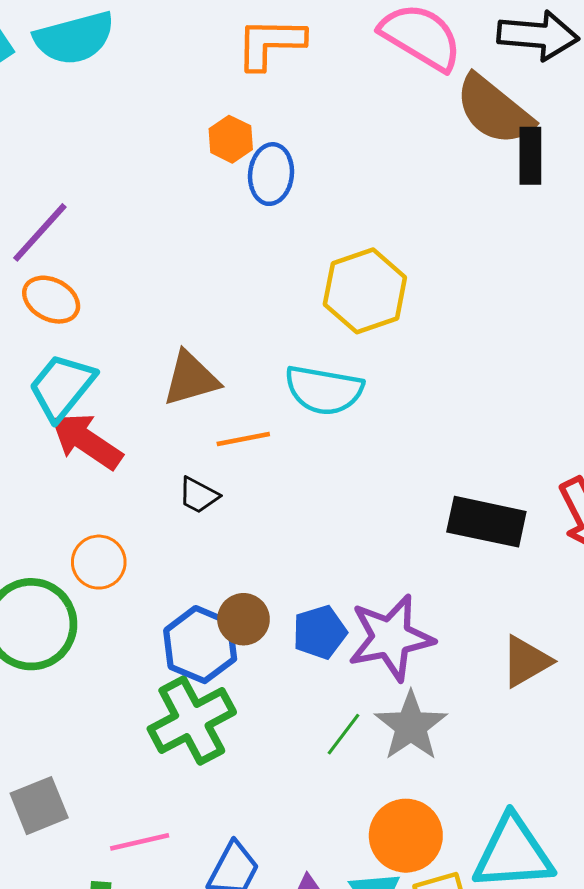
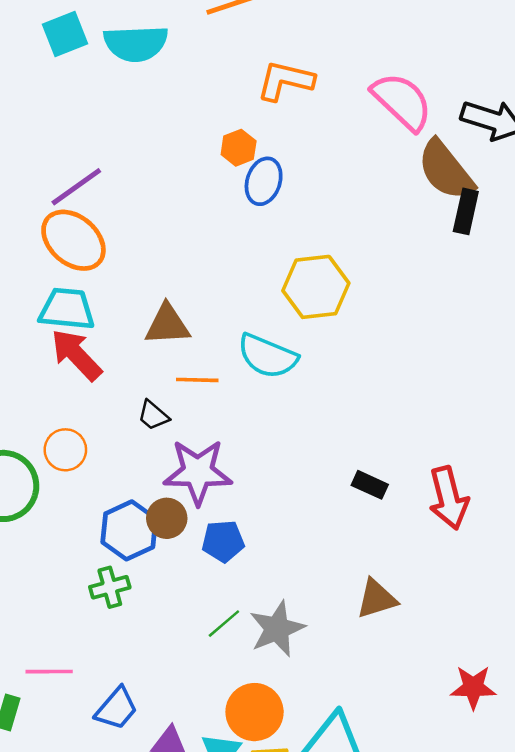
orange ellipse: (51, 300) -> (73, 240), size x1.5
cyan trapezoid: (62, 387) -> (67, 309), turned 44
black rectangle: (486, 522) -> (370, 485), size x0.6
purple star: (391, 638) -> (198, 472), moved
green cross: (192, 721) -> (110, 587), size x0.6

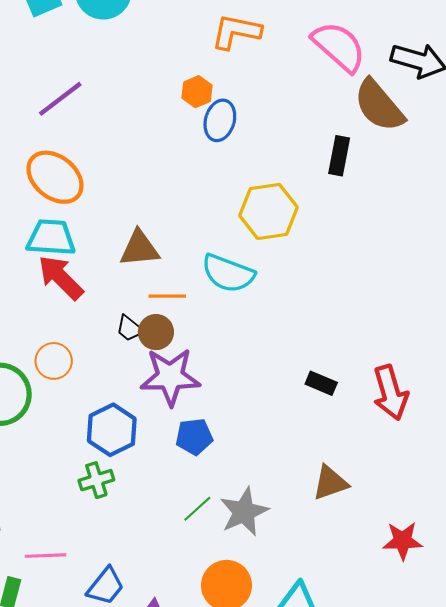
purple line: (76, 187) -> (60, 99), moved
black rectangle: (466, 211) -> (339, 156), moved
brown circle: (167, 518) -> (156, 332), moved
red star: (473, 687) -> (403, 541), moved

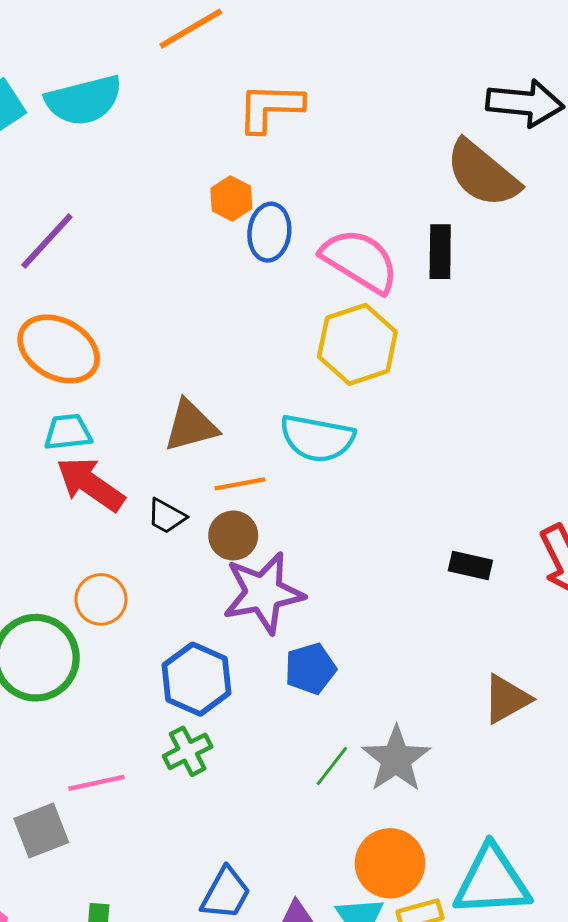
pink semicircle: (339, 47) -> (360, 261), moved
cyan trapezoid: (51, 238) -> (68, 432), size x0.7
black trapezoid: (130, 328) -> (166, 516), moved
pink line: (46, 556) -> (97, 783), moved

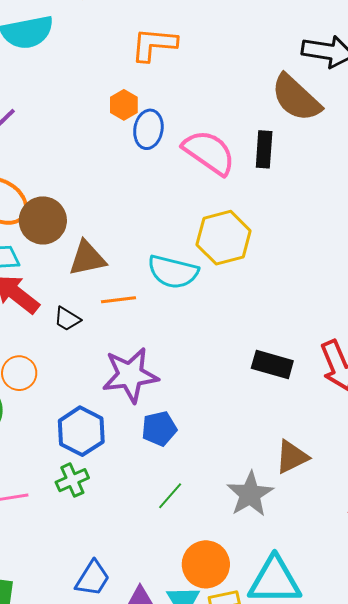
yellow hexagon: (357, 344) -> (224, 238), moved
brown circle: (233, 535) -> (43, 220), moved, size x1.4
black rectangle: (470, 566) -> (272, 365), size x1.4
gray star: (396, 759) -> (250, 494), moved

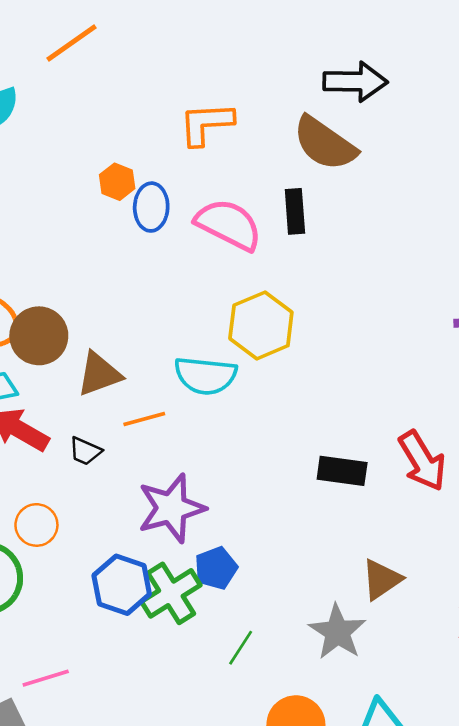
orange L-shape: (154, 44) -> (206, 124), moved
green cross: (72, 480) -> (171, 593), moved, size x1.5

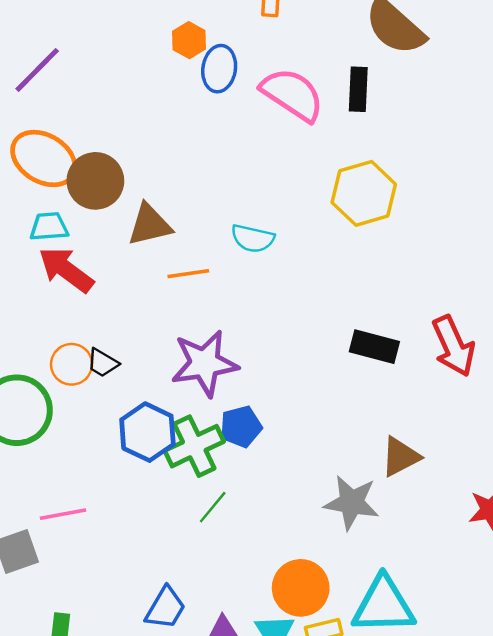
yellow hexagon: (261, 325) -> (364, 193), moved
cyan semicircle: (205, 376) -> (253, 238), size x0.7
black trapezoid: (85, 451) -> (103, 363), moved
gray star: (337, 632) -> (352, 502), turned -30
green line: (241, 648) -> (213, 507), moved

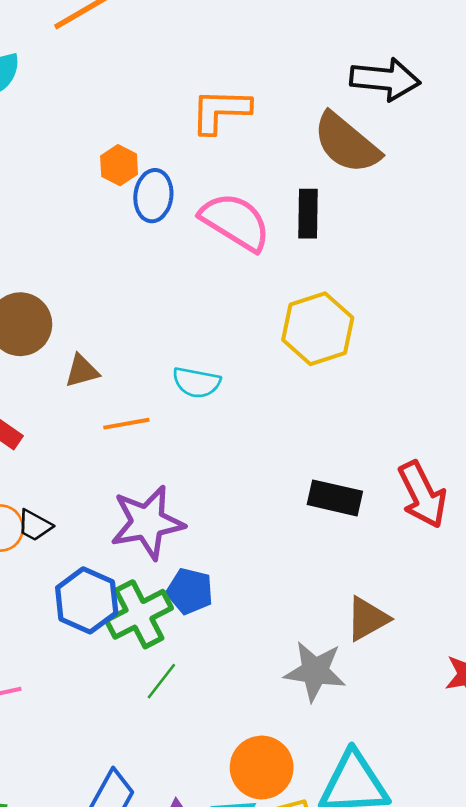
brown triangle: (150, 225) -> (82, 371), size x0.7
blue pentagon: (241, 427) -> (190, 591), turned 30

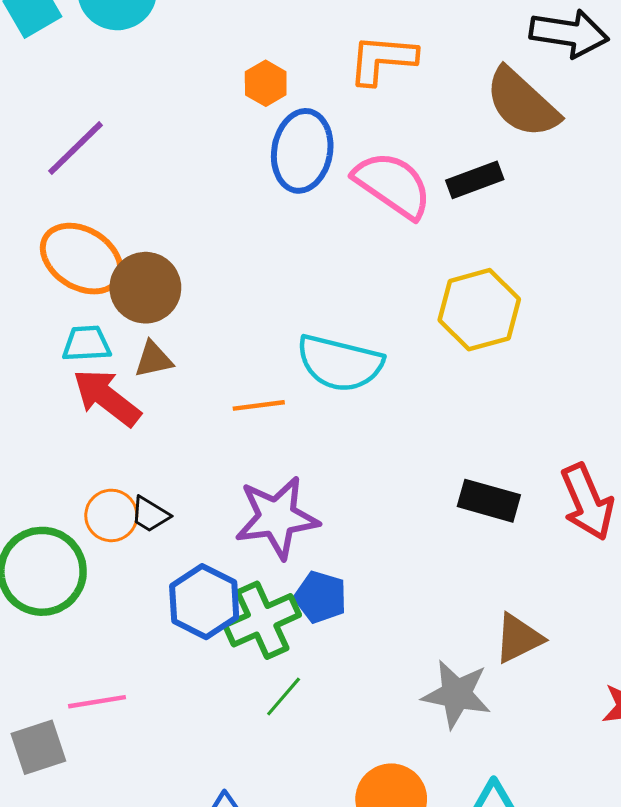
orange hexagon: (119, 165) -> (266, 83), moved
blue ellipse: (153, 196) -> (302, 151), size x1.4
black rectangle: (308, 214) -> (475, 180), turned 66
brown triangle: (82, 371) -> (153, 359), moved
cyan semicircle: (196, 382) -> (340, 363), size x1.6

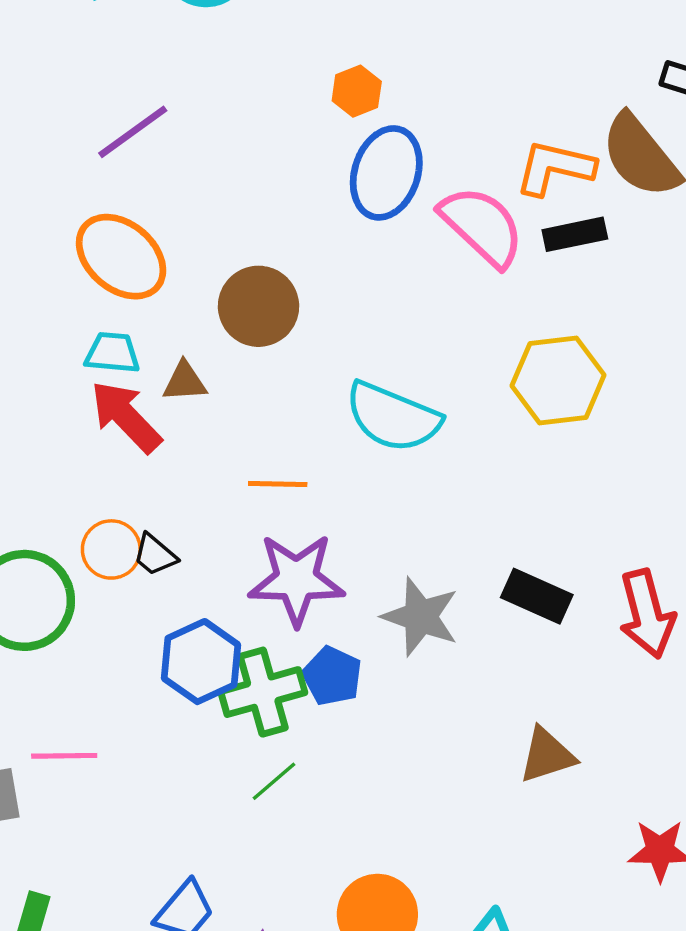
orange L-shape: (382, 59) -> (555, 168), moved
brown circle: (145, 288) -> (259, 306), moved
orange line: (259, 405) -> (278, 484), moved
gray star: (457, 694) -> (420, 617), moved

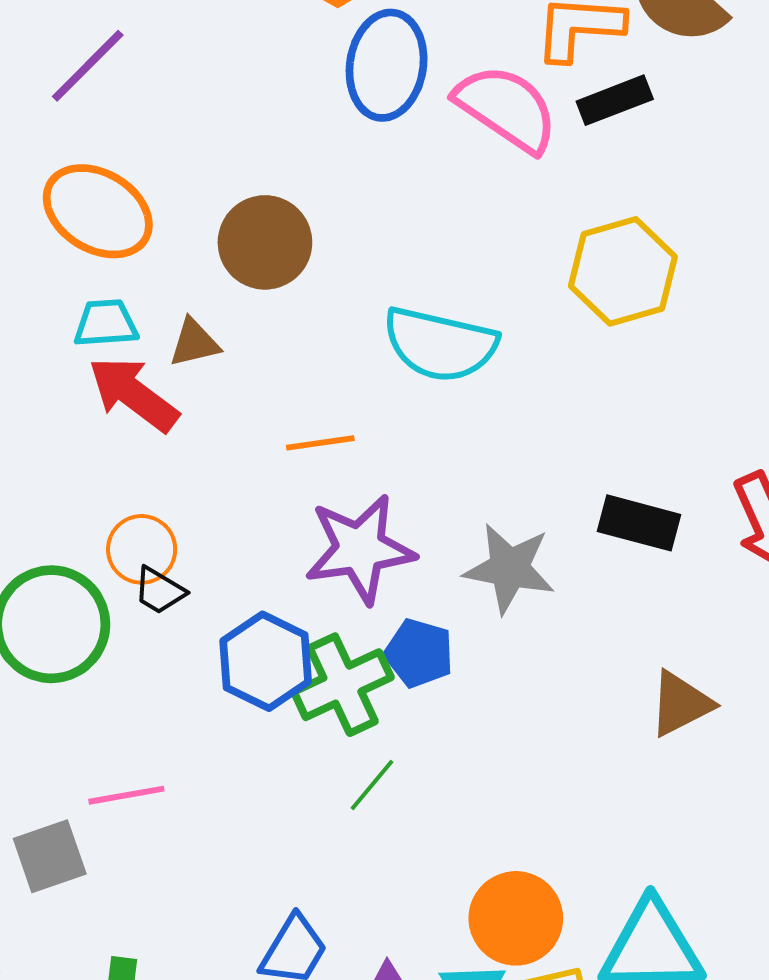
black trapezoid: (155, 555) -> (159, 591), moved

